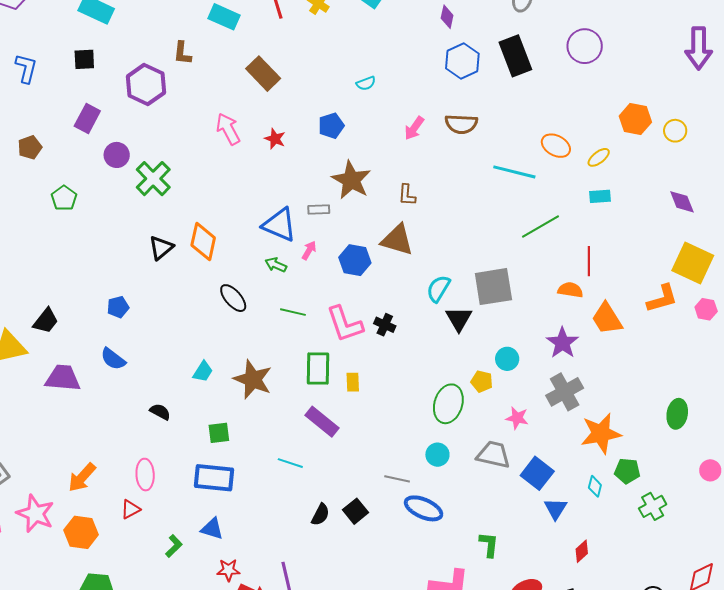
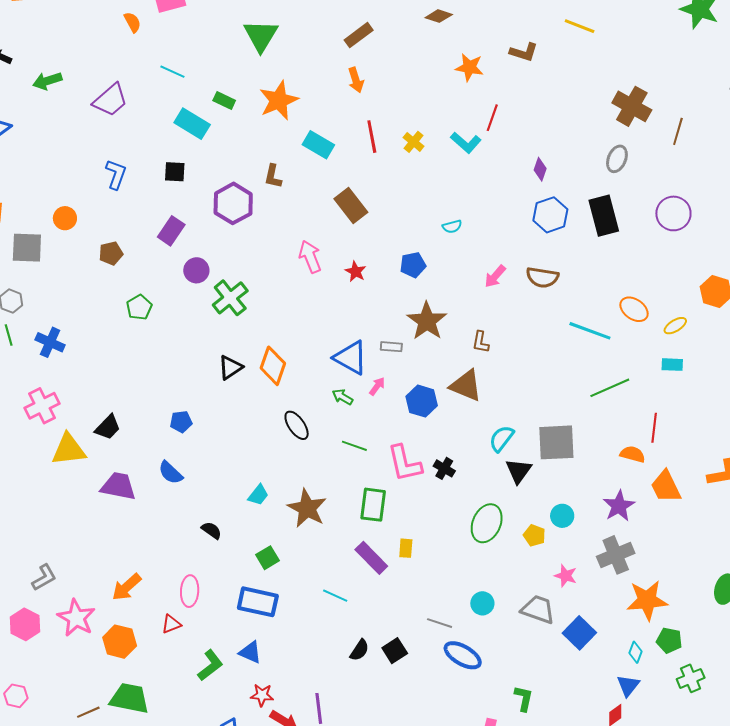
yellow rectangle: (353, 382) -> (406, 548), moved
green ellipse: (448, 404) -> (487, 523), moved
green square: (219, 433) -> (267, 558), turned -30
blue triangle: (556, 509) -> (628, 686), moved
green L-shape: (174, 546) -> (210, 665), size x1.4

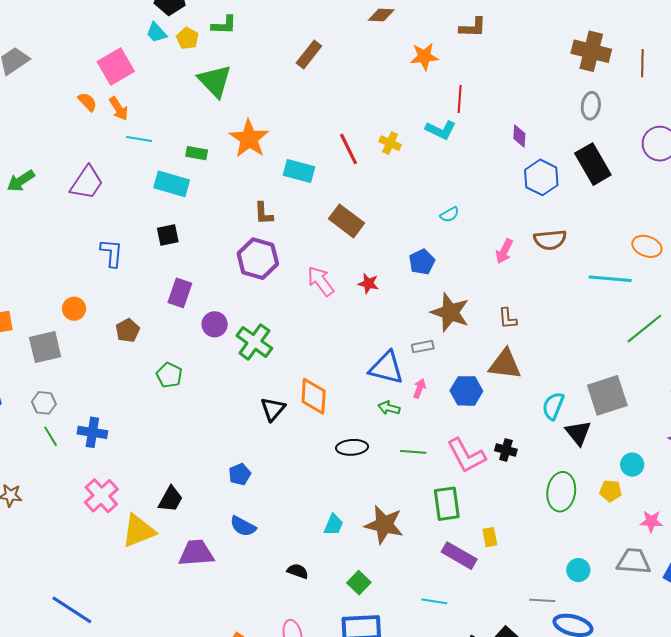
orange arrow: (356, 80) -> (119, 109), moved
purple hexagon: (233, 203) -> (258, 259), moved
black ellipse: (297, 425) -> (352, 447), turned -44

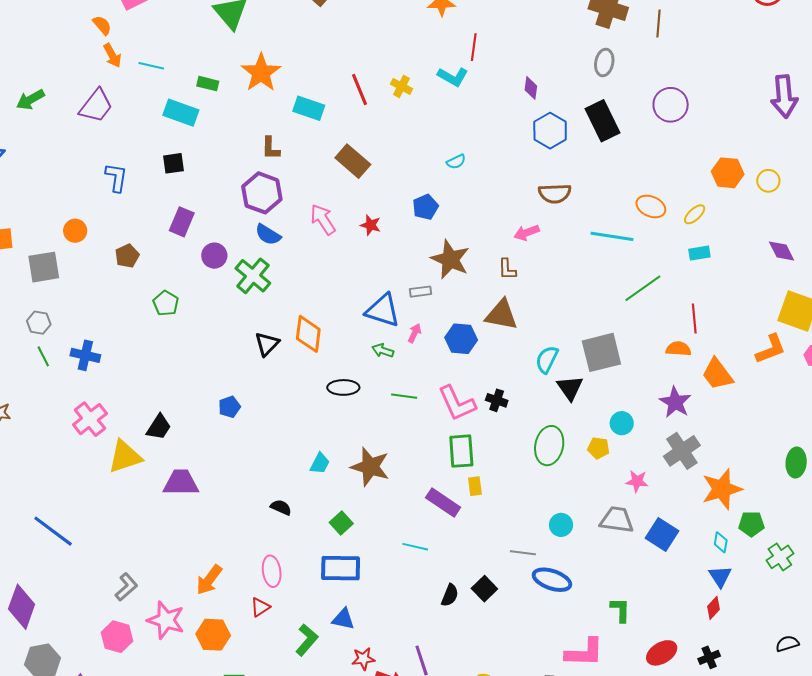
orange arrow: (119, 109) -> (112, 56), moved
pink arrow: (504, 251) -> (526, 233), moved, turned 40
green rectangle: (447, 504) -> (461, 451), moved
blue semicircle: (243, 526) -> (268, 235), moved

